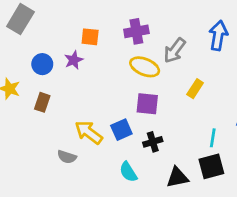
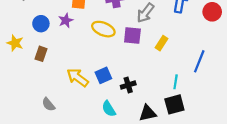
yellow ellipse: (145, 67) -> (103, 29), moved
purple square: (147, 104) -> (132, 36), moved
gray semicircle: (67, 157) -> (48, 104), moved, turned 32

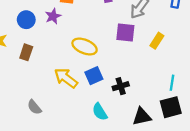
yellow ellipse: (103, 29) -> (85, 47), moved

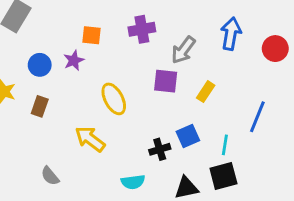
yellow ellipse: (85, 47) -> (114, 99), turned 40
blue square: (94, 76) -> (188, 136), moved
cyan semicircle: (100, 112) -> (133, 182), turned -66

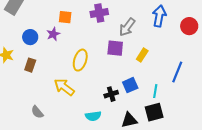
yellow ellipse: (114, 99) -> (80, 60), turned 45

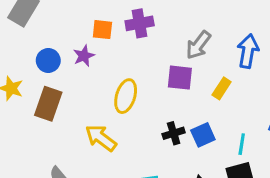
purple cross: (99, 13) -> (140, 23), moved
blue arrow: (159, 16) -> (248, 51), moved
brown rectangle: (30, 65) -> (48, 104), size x1.5
black cross: (111, 94) -> (174, 133), moved

